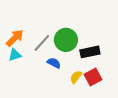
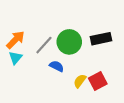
black rectangle: (90, 52) -> (101, 39), moved
cyan triangle: (15, 55) -> (15, 58), turned -32

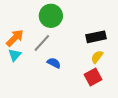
green circle: (69, 42) -> (51, 16), moved
yellow semicircle: (80, 81) -> (97, 57), moved

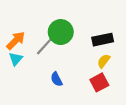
green circle: (51, 16) -> (61, 32), moved
blue semicircle: (54, 63) -> (56, 79), moved, turned -144

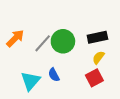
green circle: (61, 32) -> (63, 41), moved
cyan triangle: (16, 59) -> (30, 81), moved, size x1.5

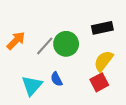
black rectangle: (97, 37) -> (102, 28), moved
yellow semicircle: (98, 58) -> (104, 61), size x1.5

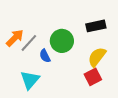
gray line: (45, 46) -> (29, 43), moved
blue semicircle: (56, 79) -> (45, 56), moved

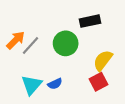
black rectangle: (96, 26) -> (90, 21), moved
blue semicircle: (45, 56) -> (55, 84), moved, turned -88

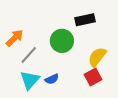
gray line: (30, 46) -> (29, 55), moved

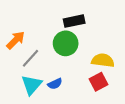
black rectangle: (85, 20) -> (74, 21), moved
yellow semicircle: (97, 57) -> (103, 60), turned 60

